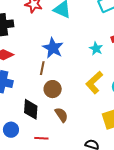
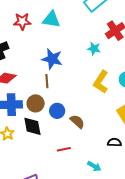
brown circle: (53, 89) -> (36, 103), moved
black diamond: (31, 109) -> (32, 126), moved
blue circle: (11, 130) -> (57, 111), moved

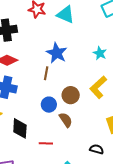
brown circle: (36, 103) -> (71, 95), moved
black diamond: (32, 126) -> (20, 128), moved

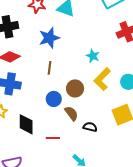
blue star: (57, 53) -> (49, 38), moved, turned 30
cyan star: (100, 53) -> (93, 56), moved
black semicircle: (97, 149) -> (90, 127), moved

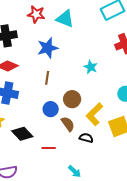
yellow L-shape: (102, 79) -> (94, 114), moved
black diamond: (26, 124) -> (22, 134), turned -45

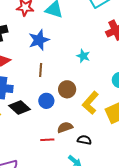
brown semicircle: (68, 124) -> (65, 127), moved, turned -70
black diamond: (22, 134) -> (20, 107), moved
black semicircle: (86, 138) -> (84, 140), moved

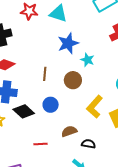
blue star: (39, 40) -> (68, 43), moved
brown circle: (67, 89) -> (73, 80), moved
red line: (47, 140) -> (40, 144), moved

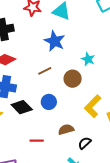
blue star: (68, 43) -> (55, 41), moved, turned -30
brown line: (45, 74) -> (45, 71), turned 56
black semicircle: (88, 144) -> (85, 143), turned -56

